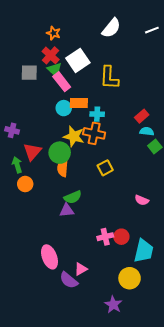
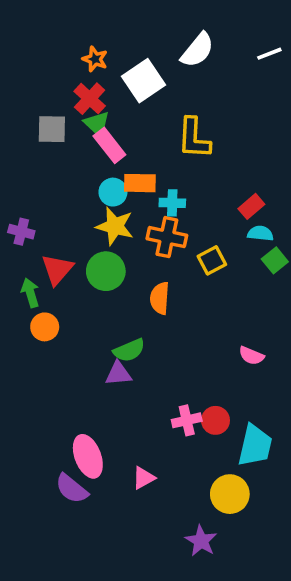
white square: (78, 60) -> (144, 81), moved
yellow star: (74, 136) -> (115, 226), moved
orange semicircle: (63, 168) -> (160, 298), moved
yellow square: (105, 168) -> (212, 260), moved
purple semicircle: (69, 280) -> (72, 489), moved

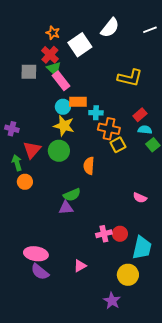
yellow L-shape: (194, 138) -> (130, 78), moved, turned -80
orange cross: (167, 237) -> (109, 129), moved
pink ellipse: (88, 456) -> (36, 254), moved, turned -60

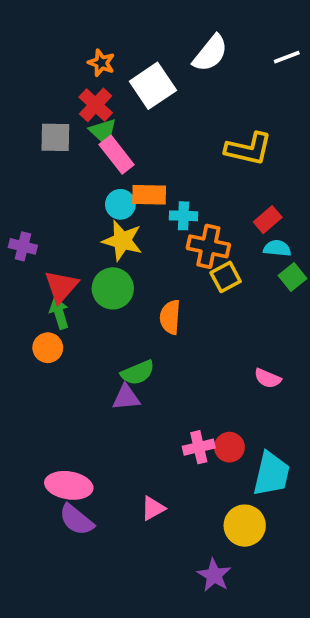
green arrow: (17, 163) -> (59, 313), moved

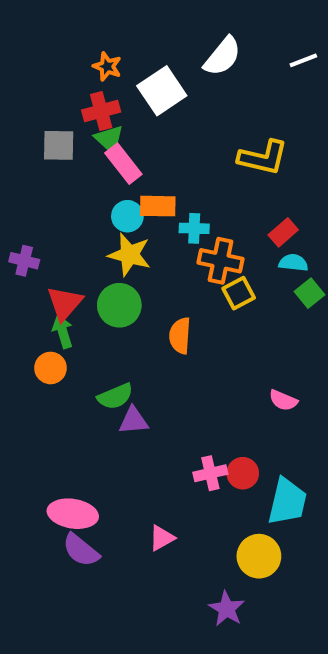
red cross: (96, 105) -> (101, 111), turned 32
green semicircle: (138, 373) -> (115, 396), moved

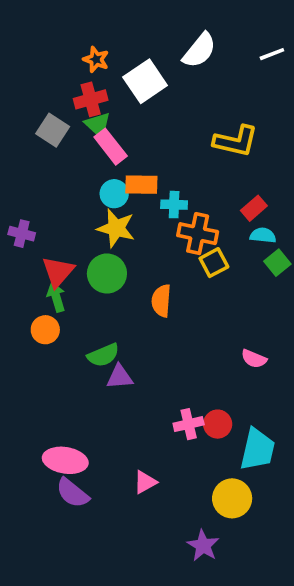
gray square: (59, 145) -> (53, 130), turned 32

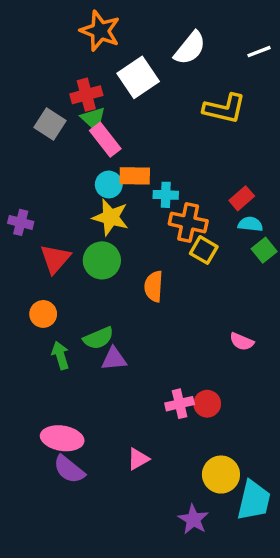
orange star: (96, 59) -> (100, 31), moved, size x1.6
yellow L-shape: (236, 141) -> (224, 109), moved
yellow square: (214, 263) -> (204, 250), turned -32
green arrow: (56, 297) -> (60, 355), moved
cyan trapezoid: (257, 449) -> (254, 500), moved

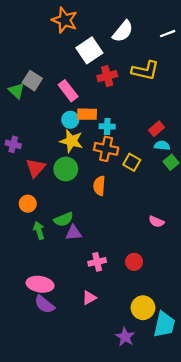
red cross: (86, 95) -> (107, 76), moved
green triangle: (93, 119) -> (17, 91), moved
orange cross: (188, 222) -> (106, 149), moved
pink cross: (180, 404) -> (97, 262), moved

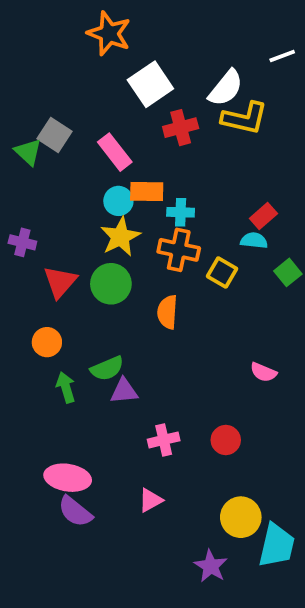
white semicircle: (123, 31) -> (226, 88), moved
yellow star: (71, 141) -> (120, 237), turned 30
cyan semicircle: (162, 145) -> (254, 240), moved

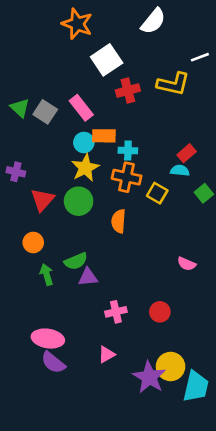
white line: (282, 56) -> (200, 57), moved
white semicircle: (226, 88) -> (153, 21), moved
gray square: (54, 135) -> (45, 112), moved
purple star: (211, 566) -> (149, 377), moved, size x1.4

